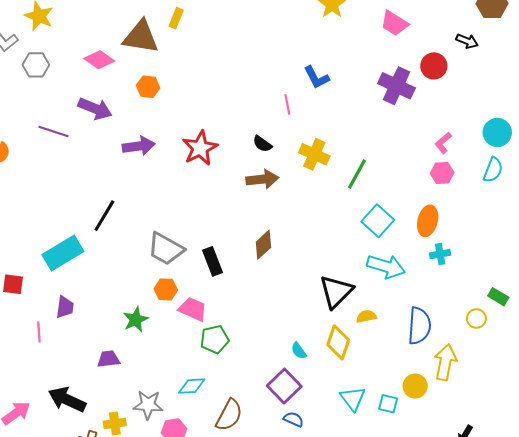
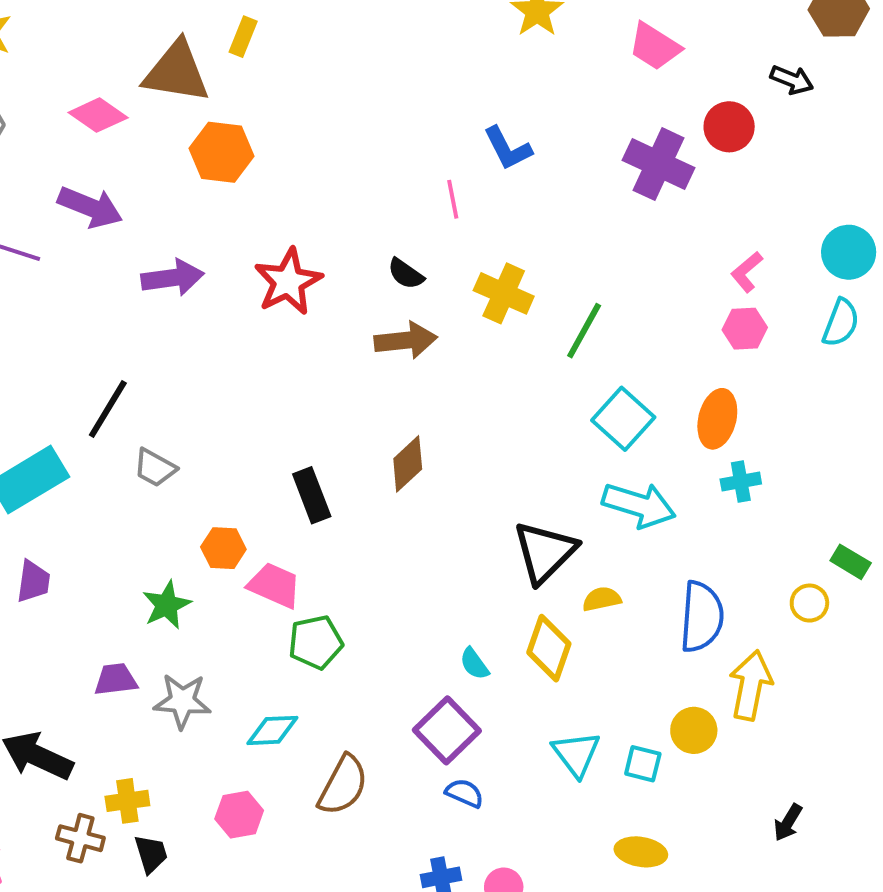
orange hexagon: (148, 87) -> (222, 152), moved, size x1.4
gray trapezoid: (166, 249) -> (155, 468), moved, size x0.6
gray star: (148, 405) -> (182, 701), moved

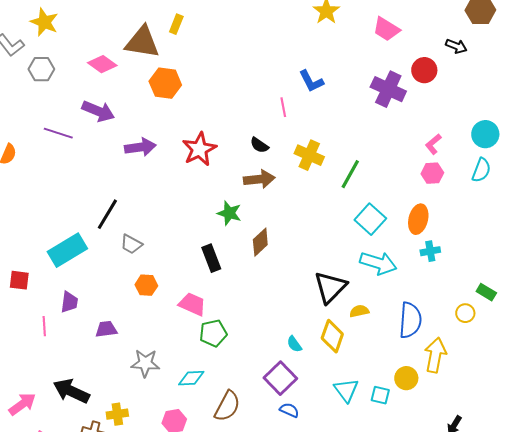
orange hexagon: (223, 548) -> (146, 285), moved
green star: (167, 605) -> (229, 213), moved, turned -30
purple trapezoid: (116, 679) -> (106, 329), moved

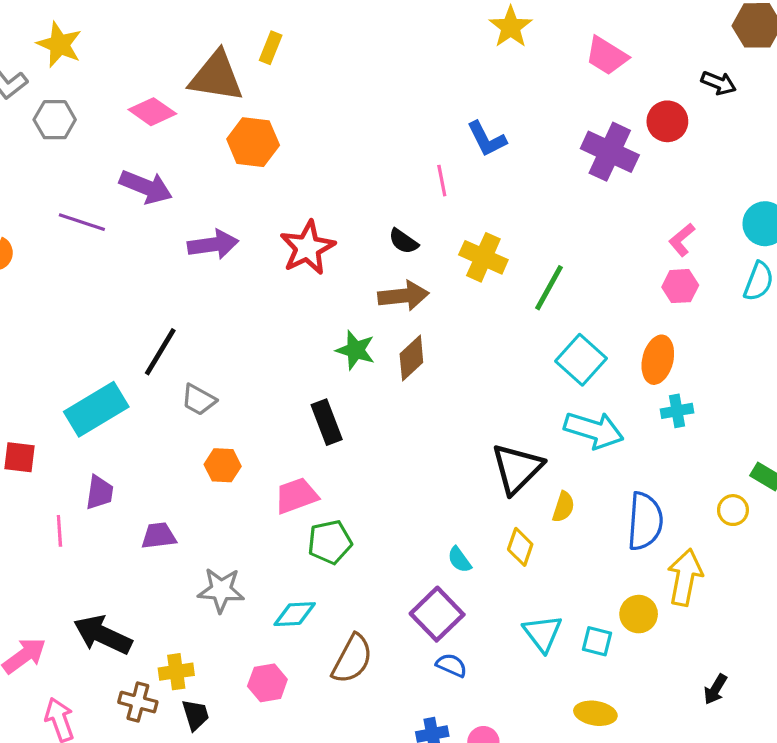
brown diamond: (260, 242) -> (411, 358), moved
pink trapezoid: (192, 304) -> (296, 496), turned -44
yellow semicircle: (359, 311) -> (563, 507), turned 120
yellow diamond: (332, 336) -> (520, 547), size x0.7

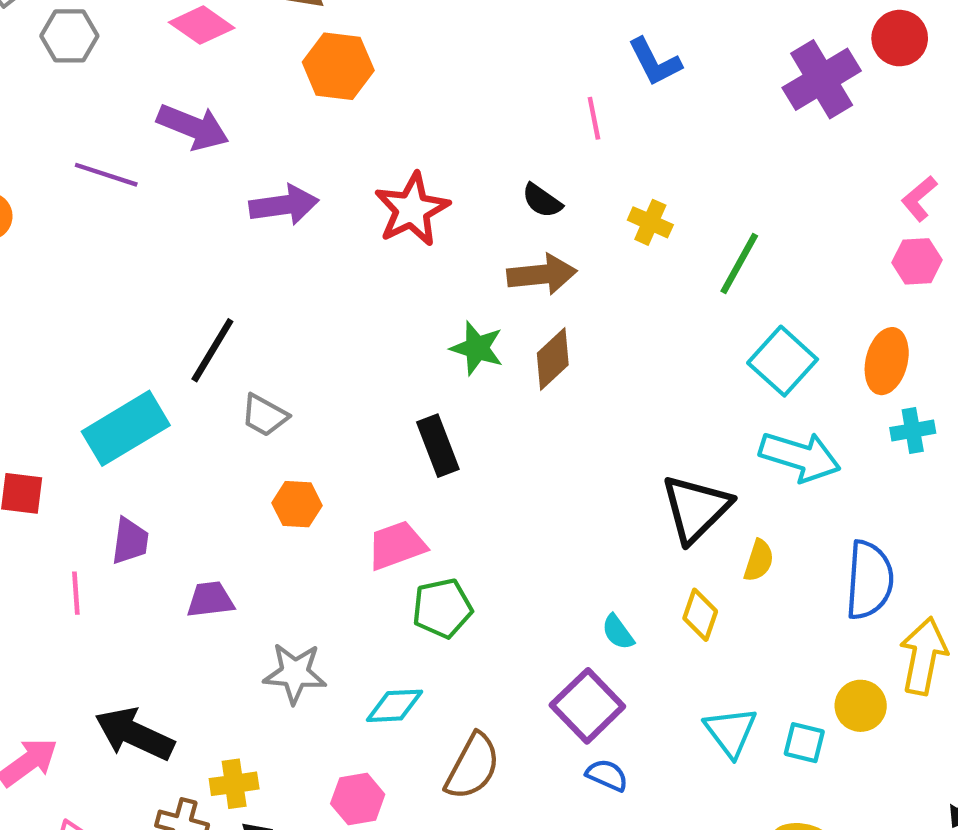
purple cross: (610, 152) -> (822, 79), turned 34
yellow cross: (483, 257) -> (650, 222), size x0.7

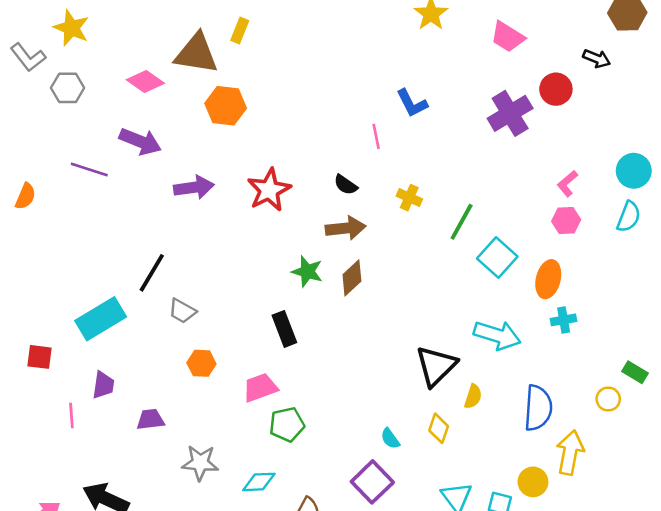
cyan square: (783, 361) -> (497, 257), moved

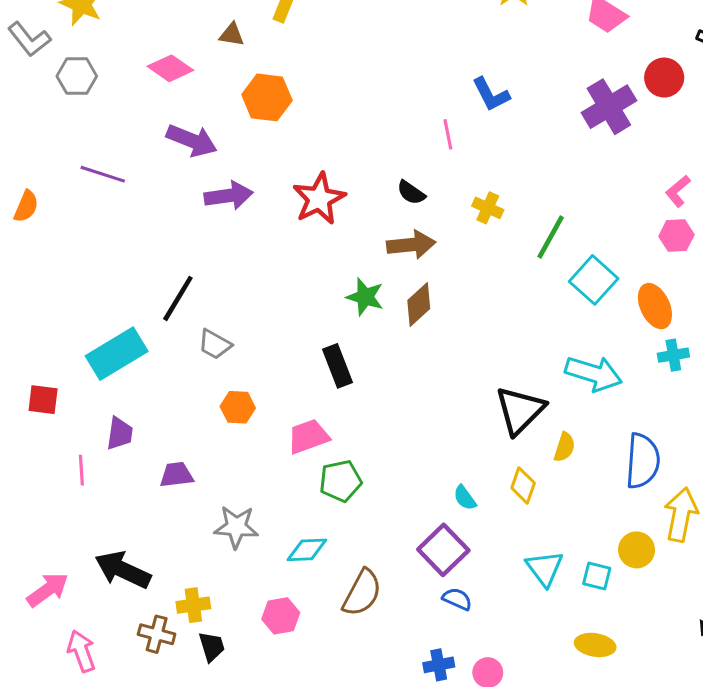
brown triangle: (196, 53) -> (232, 35), size x0.5
purple arrow: (140, 141) -> (192, 140), moved
orange ellipse: (548, 279) -> (655, 306), turned -39

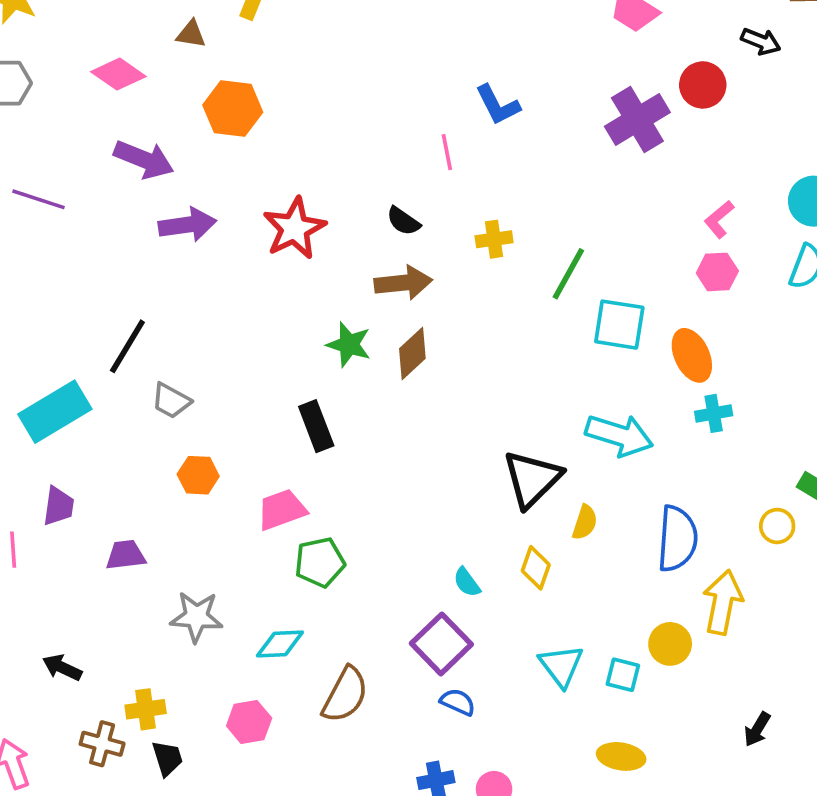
yellow cross: (488, 208) -> (494, 239), turned -32
cyan square: (594, 280) -> (619, 325), turned -33
black arrow: (123, 570) -> (62, 668), size x0.6

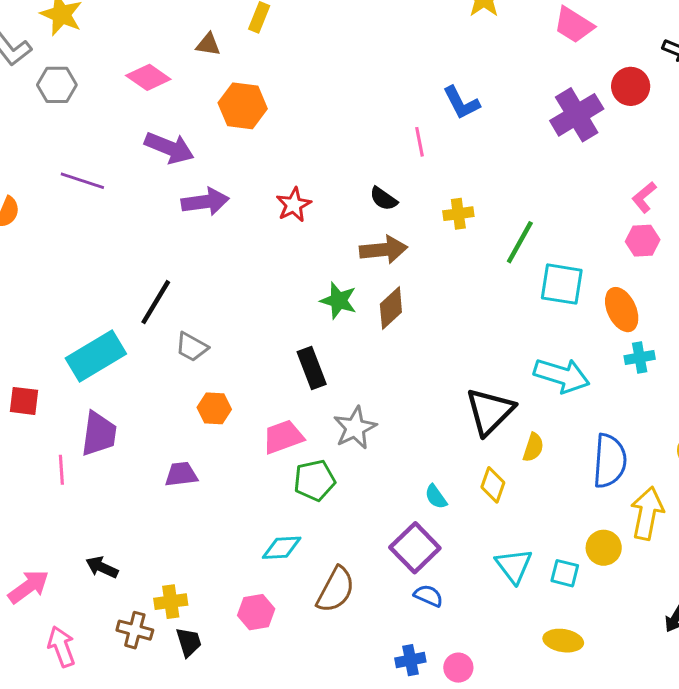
red star: (294, 228) -> (294, 205), size x0.7
purple trapezoid: (58, 506) -> (99, 434), size x1.4
purple trapezoid: (126, 555) -> (181, 474), moved
gray star: (196, 617) -> (355, 428), moved, turned -30

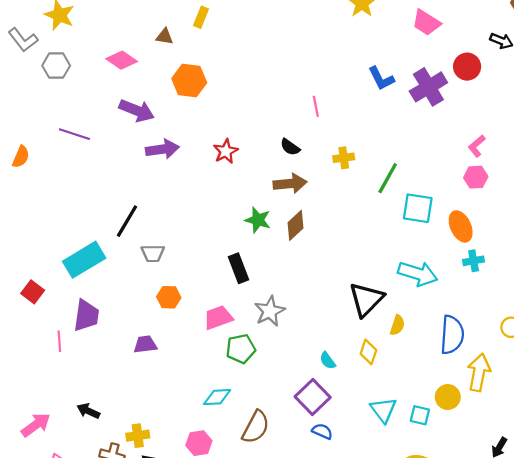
blue L-shape: (461, 103) -> (381, 78), moved
gray trapezoid: (192, 347) -> (153, 253), turned -30
red square: (24, 401) -> (33, 292), turned 30

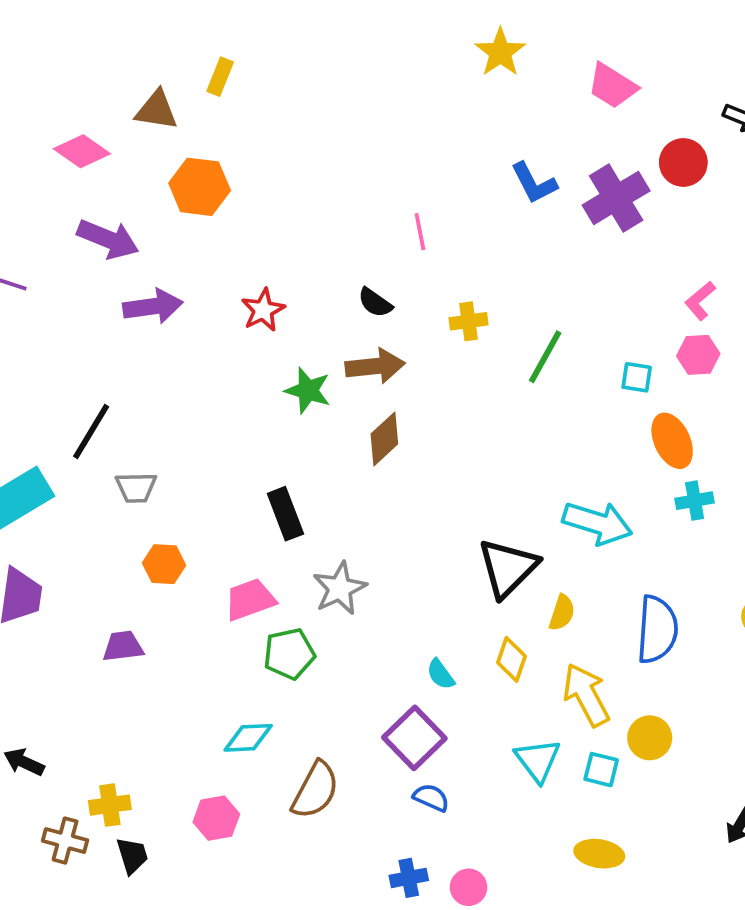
brown triangle: (165, 37) -> (157, 110), size x1.4
cyan square: (418, 208) -> (637, 377), moved, size x0.6
green star: (258, 220) -> (308, 390), moved
yellow arrow: (479, 372) -> (586, 695), moved, turned -39

